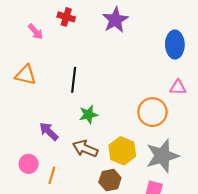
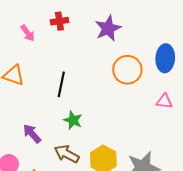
red cross: (66, 17) -> (59, 21), turned -30
orange circle: (152, 112) -> (127, 70), moved
green star: (88, 115) -> (73, 120), turned 30

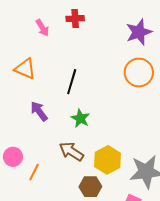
purple star: (108, 28) -> (139, 32), moved
purple arrow: (32, 134) -> (39, 111), moved

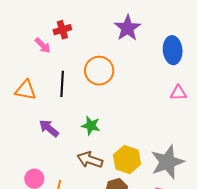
pink arrow: (42, 28) -> (43, 45), moved
orange circle: (139, 73) -> (99, 71), moved
black line: (72, 82) -> (62, 84), moved

